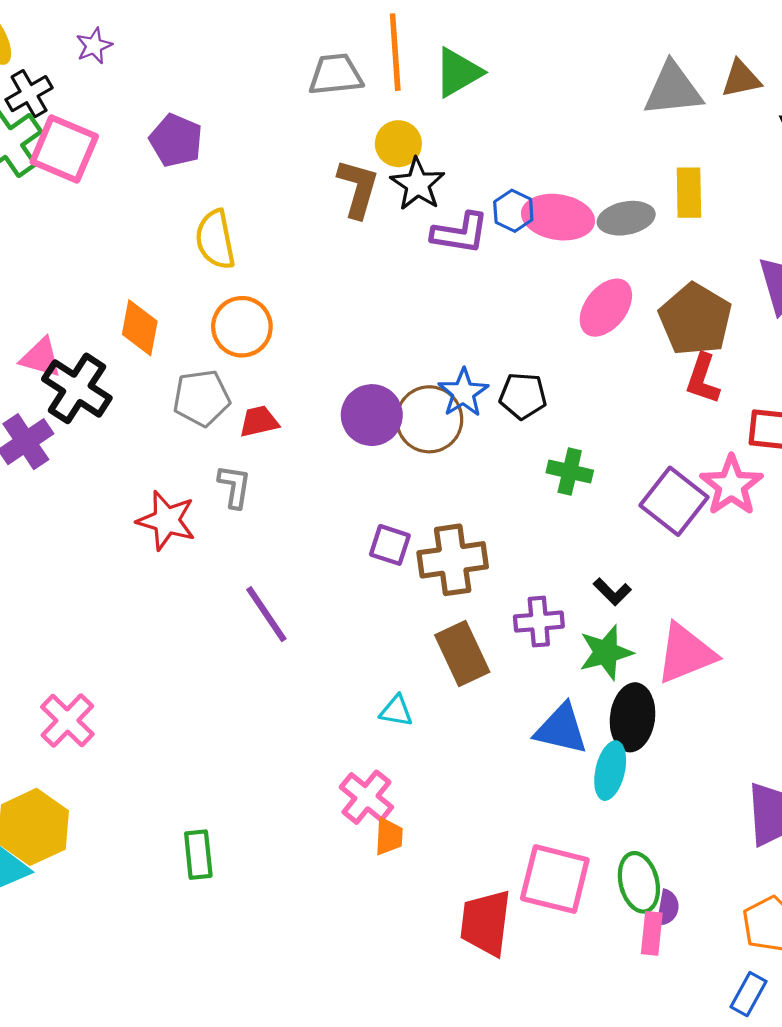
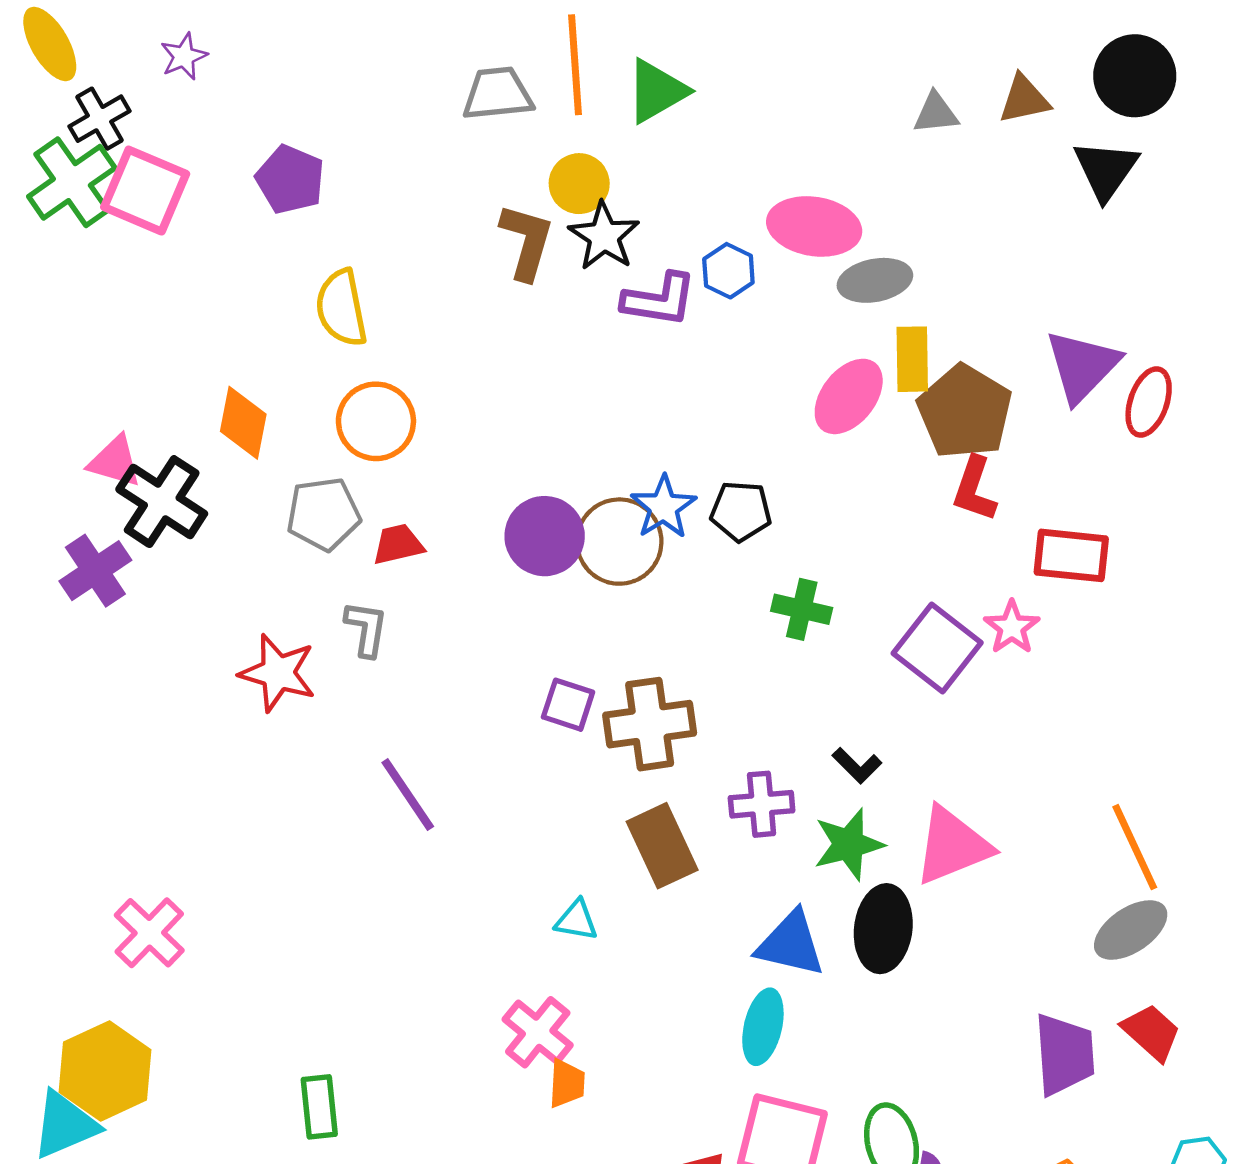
gray triangle: (673, 89) -> (936, 113), size x0.6
yellow rectangle: (689, 193) -> (912, 359), moved
pink ellipse: (558, 217) -> (814, 226), moved
pink star: (731, 485) -> (1012, 627), size x0.7
cyan ellipse: (610, 771) -> (763, 1027), moved

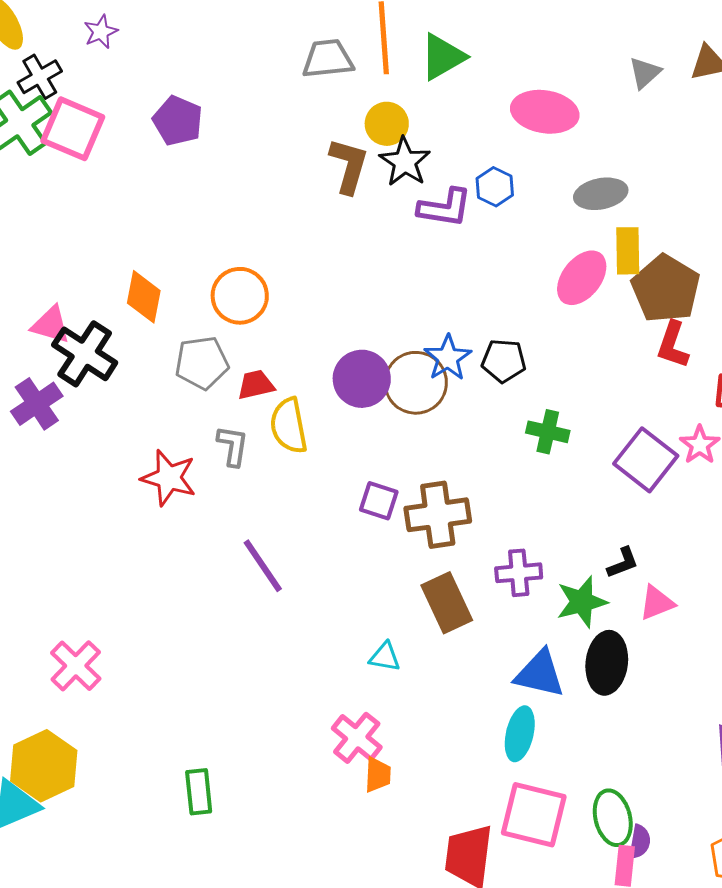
gray triangle: (936, 113) -> (645, 73), turned -36
pink ellipse: (814, 226) -> (545, 112), moved
yellow semicircle: (341, 308) -> (289, 426), moved
black L-shape: (857, 766) -> (623, 563), moved, turned -66
pink triangle: (952, 846) -> (657, 603), size x0.6

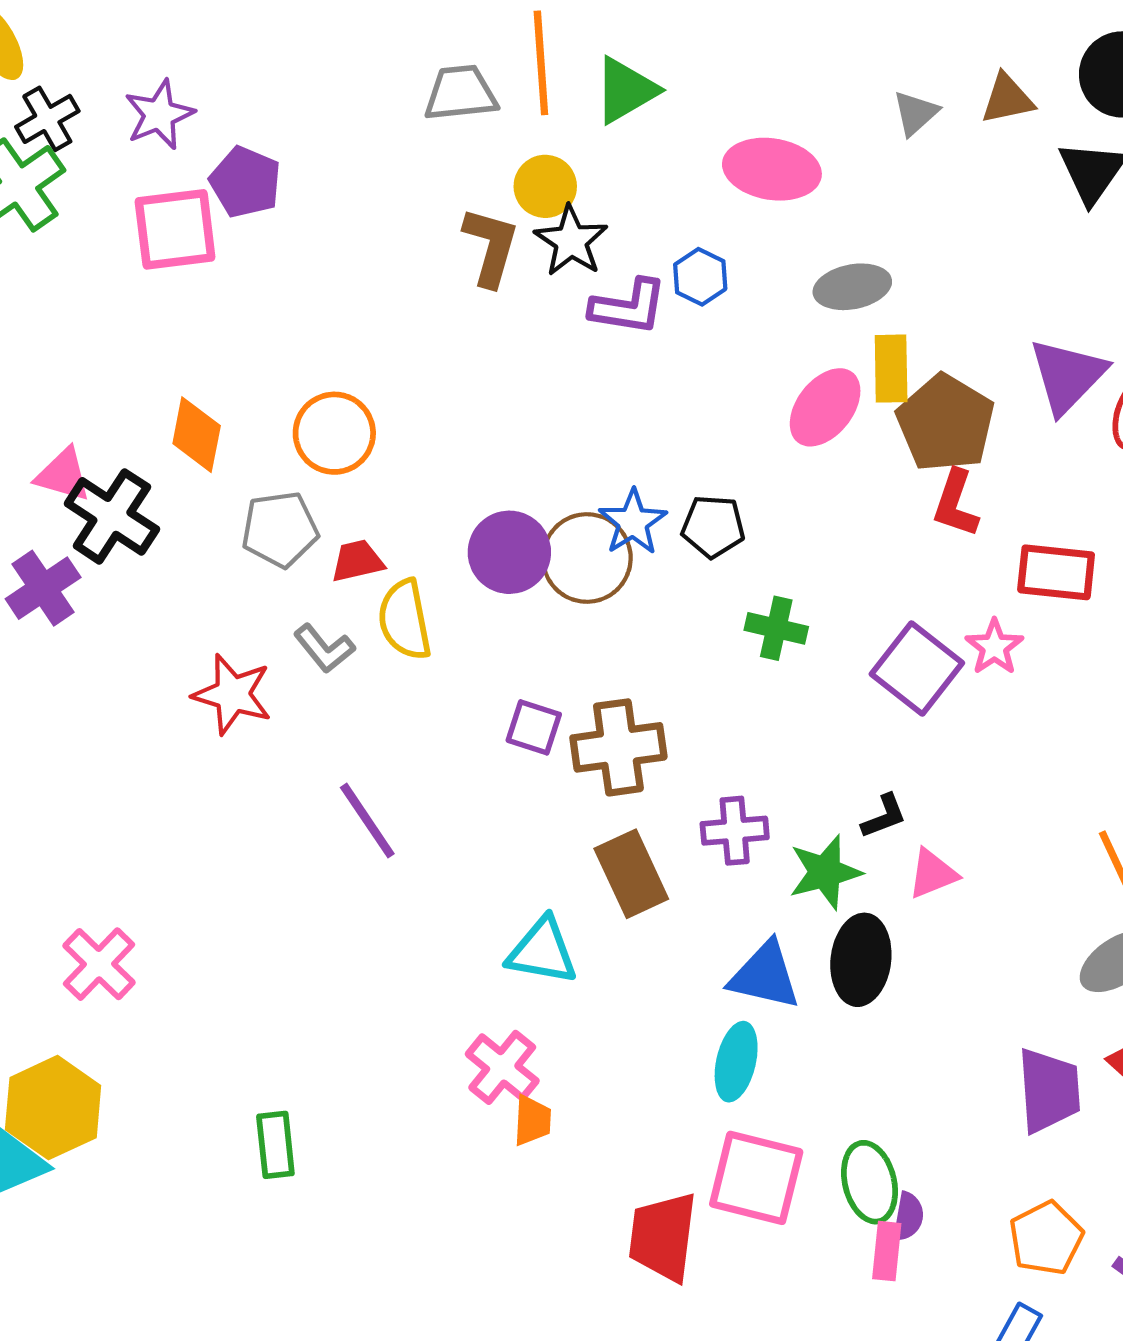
purple star: (101, 32) -> (159, 115), moved, size x1.4
pink square: (73, 129) -> (175, 229), moved, turned -30
gray L-shape: (233, 446) -> (324, 648), turned 132
cyan triangle: (385, 657) -> (542, 951), size x1.6

